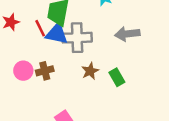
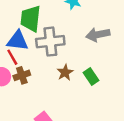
red line: (40, 28) -> (12, 57), moved
blue triangle: (57, 34) -> (18, 41), moved

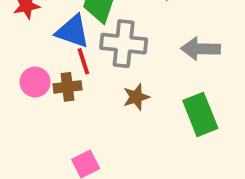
red line: (12, 57) -> (83, 61), moved
green rectangle: (91, 77) -> (200, 114), moved, size x1.5

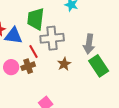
blue triangle: (73, 31) -> (13, 36), moved
gray arrow: (201, 49) -> (89, 44), moved, turned -72

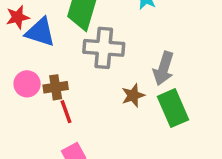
red line: (33, 51) -> (66, 112), moved
brown star: (64, 64) -> (133, 95), moved

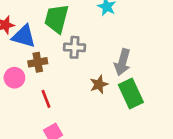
gray cross: (104, 48) -> (75, 47), size x0.7
brown cross: (56, 87) -> (38, 62), moved

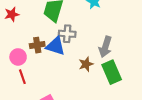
blue triangle: (24, 36) -> (56, 46), moved
red line: (46, 99) -> (22, 77), moved

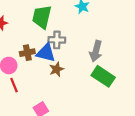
brown star: (86, 64) -> (57, 69), moved
green rectangle: (112, 72) -> (103, 76), turned -30

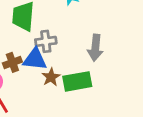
green rectangle: (103, 76) -> (77, 81), moved, turned -35

